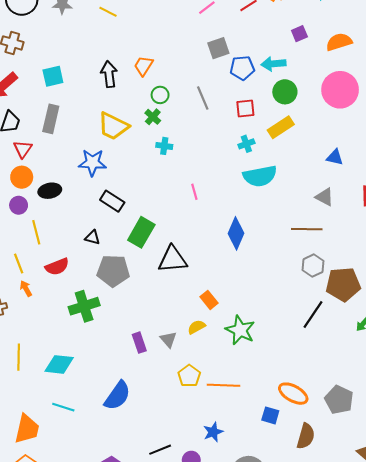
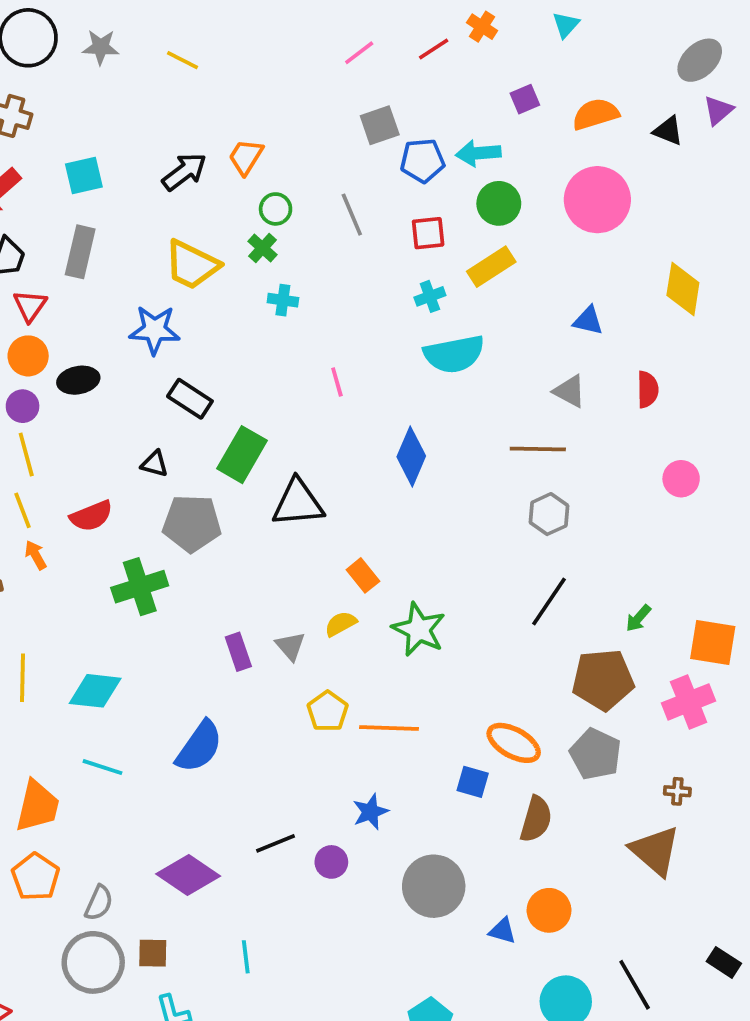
black arrow: (109, 74) -> (184, 172), turned 60
yellow line: (36, 232) -> (26, 455), moved
brown pentagon: (343, 284) -> (603, 680), moved

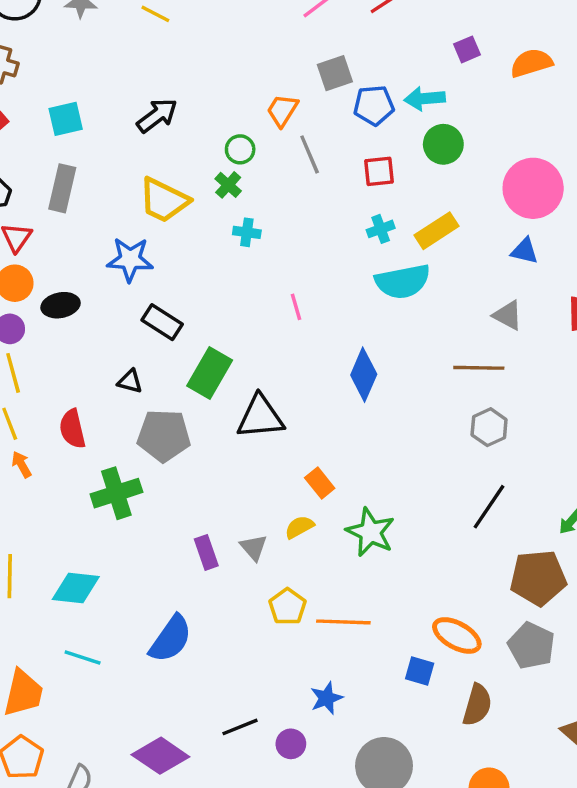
orange trapezoid: (246, 157) -> (282, 110), moved
pink circle: (597, 200) -> (533, 188), moved
yellow rectangle: (491, 267) -> (437, 231), moved
red semicircle: (91, 516) -> (72, 429), turned 99

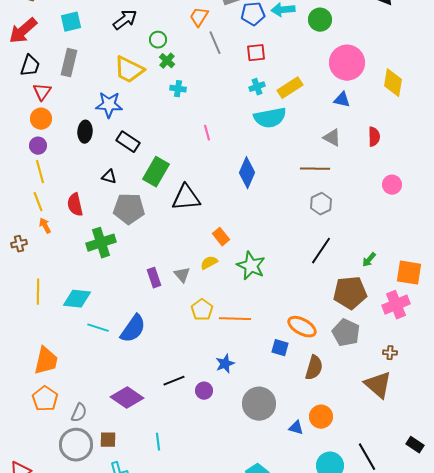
green circle: (443, 144) -> (320, 20), moved
green circle: (240, 149) -> (158, 40), moved
black ellipse: (61, 305) -> (85, 132), moved, turned -75
cyan line: (83, 657) -> (98, 328), moved

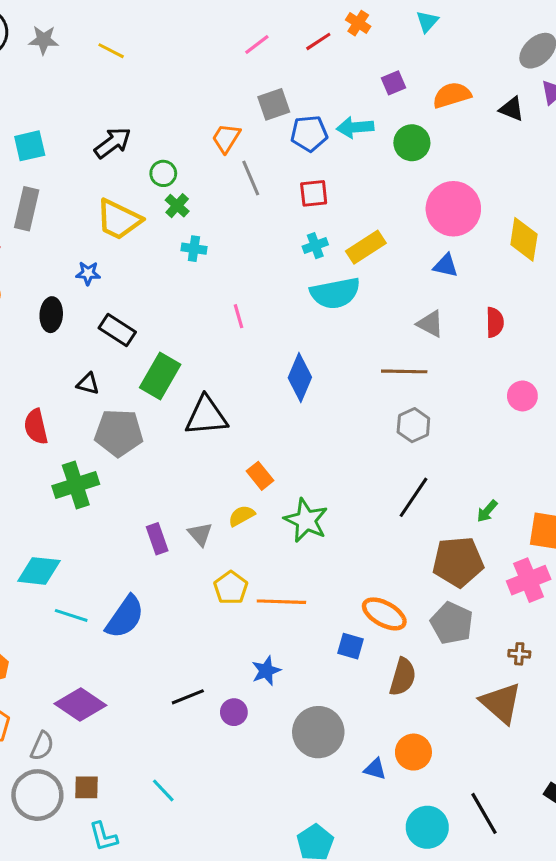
blue star: (109, 105) -> (88, 273), size x0.6
purple diamond: (127, 398) -> (80, 704), moved
cyan line: (158, 442) -> (163, 790), turned -36

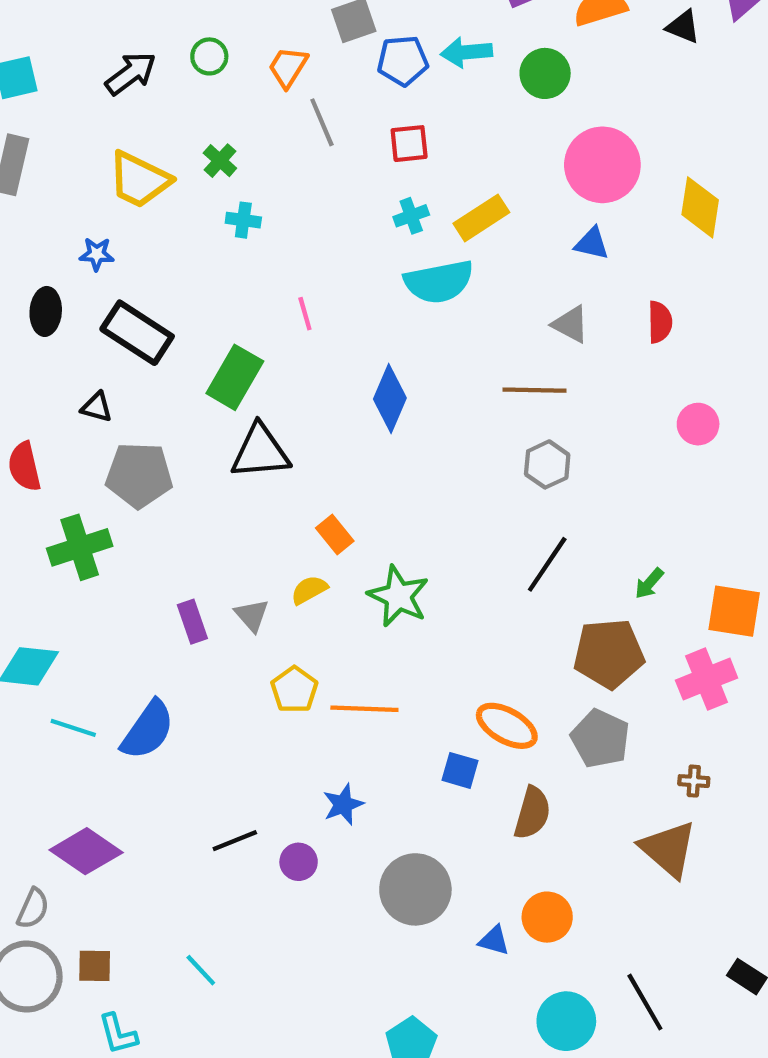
green circle: (163, 173) -> (209, 56), moved
black rectangle: (117, 330) -> (137, 333), size x1.4
green rectangle: (160, 376) -> (235, 377), moved

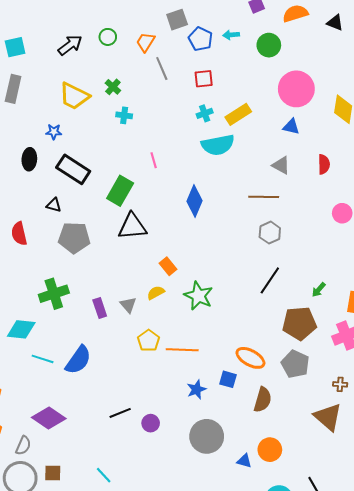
cyan arrow: (466, 52) -> (231, 35), size x0.7
blue pentagon: (403, 61) -> (201, 39), turned 30
green cross: (80, 547) -> (54, 294), moved
blue star: (343, 804) -> (196, 390), moved

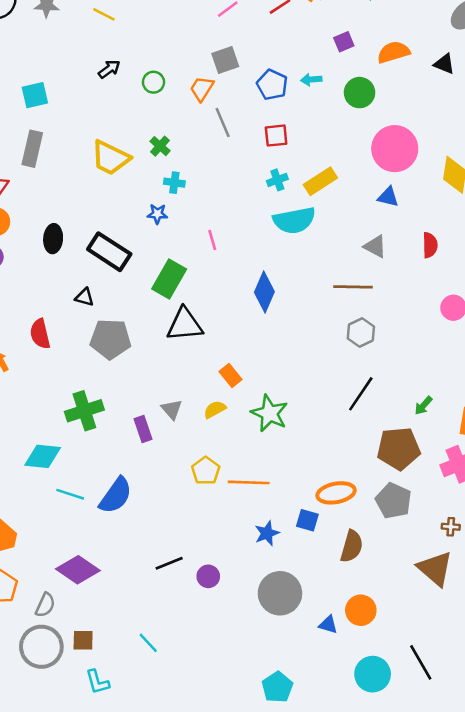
gray square: (177, 20) -> (225, 60), moved
black arrow: (70, 45) -> (109, 69), moved, size x0.7
blue star: (54, 132) -> (157, 214), moved
gray triangle: (128, 305) -> (172, 409), moved
orange ellipse: (250, 358) -> (336, 493), turned -40

